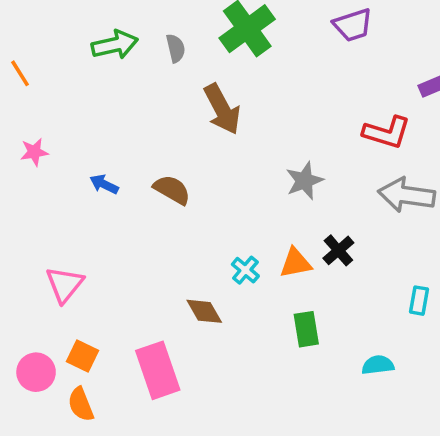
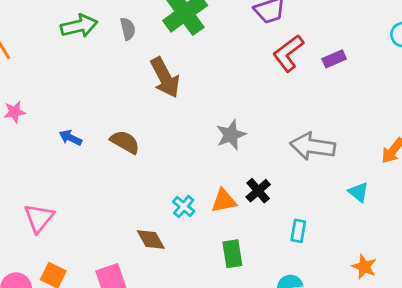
red L-shape: (387, 132) -> (288, 53), moved, turned 126
cyan rectangle: (419, 301) -> (298, 231), moved

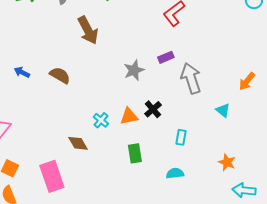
purple rectangle: (334, 59) -> (166, 57), moved
gray arrow: (313, 146) -> (191, 78), turned 64

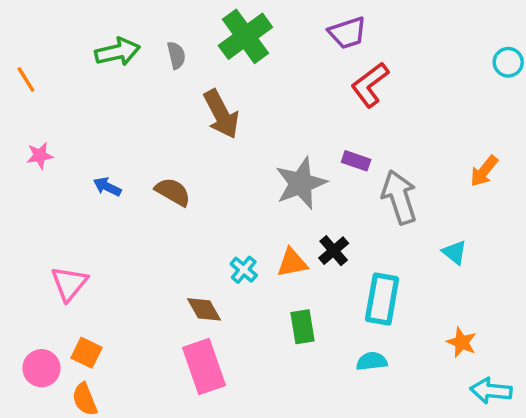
purple rectangle: (166, 57) -> (356, 161), turned 42
gray star: (134, 70) -> (301, 183), size x1.4
orange arrow: (247, 81) -> (484, 171), moved
cyan rectangle: (181, 137) -> (382, 299), size x1.8
pink rectangle: (52, 176) -> (204, 366), moved

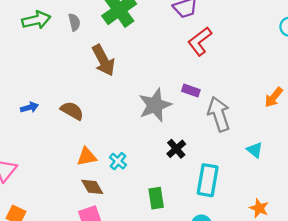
blue arrow: (107, 187) -> (30, 107), turned 138
orange triangle: (292, 263) -> (87, 157), moved

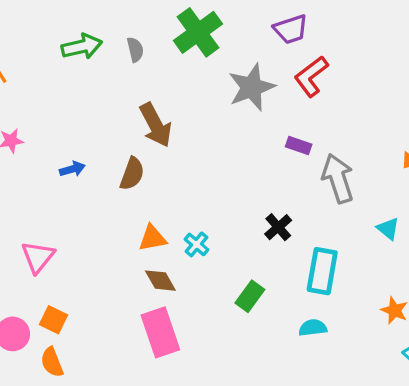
brown arrow: (103, 60) -> (156, 125), moved
gray star: (155, 105) -> (251, 87), moved
brown semicircle: (72, 111) -> (132, 174), turned 80
green rectangle: (156, 198) -> (250, 296), turned 45

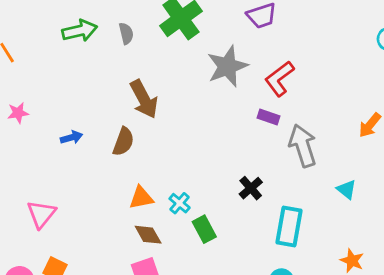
red L-shape: (311, 76) -> (279, 79), moved
green rectangle: (250, 296) -> (204, 229), moved, turned -64

